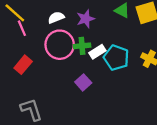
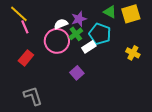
white semicircle: (56, 18) -> (61, 24), moved
green cross: (82, 46) -> (76, 34), moved, turned -32
cyan pentagon: (116, 58) -> (100, 34), moved

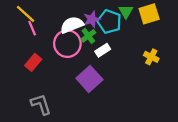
green triangle: (110, 12) -> (126, 12), turned 32
white semicircle: (61, 24) -> (72, 25), size x1.5
cyan pentagon: (100, 34) -> (109, 22), moved
purple square: (77, 73) -> (89, 79), size x1.6

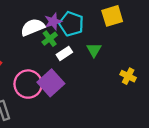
green triangle: (126, 12) -> (94, 50), moved
pink circle: (67, 44) -> (28, 84), moved
yellow cross: (151, 57) -> (128, 76), moved

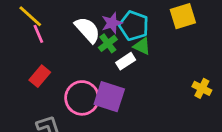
white semicircle: (33, 27) -> (87, 30), turned 70
green triangle: (94, 50) -> (142, 46), moved, turned -35
purple square: (51, 83) -> (109, 97), turned -30

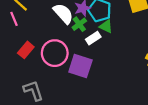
pink line: (38, 34) -> (14, 19), moved
pink circle: (82, 98) -> (55, 53), moved

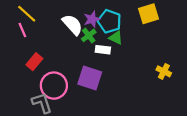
white rectangle: (93, 38) -> (103, 50), turned 40
pink circle: (55, 53) -> (54, 86), moved

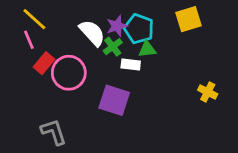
green triangle: (116, 38) -> (147, 49), turned -32
red rectangle: (34, 62) -> (44, 63), moved
pink circle: (54, 86) -> (69, 73), moved

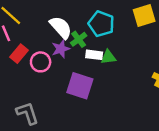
purple star: (117, 26) -> (61, 49), moved
green triangle: (147, 49) -> (108, 57), moved
pink circle: (69, 73) -> (41, 62), size x0.7

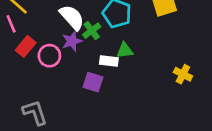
white rectangle: (94, 55) -> (109, 61), moved
purple square: (80, 86) -> (93, 82), size x0.7

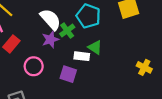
green triangle: (125, 50) -> (95, 47), turned 40
pink circle: (49, 56) -> (34, 66), moved

